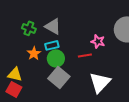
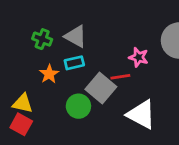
green circle: (56, 58) -> (78, 106), moved
gray square: (59, 77) -> (101, 88), moved
white triangle: (100, 82) -> (141, 115), turned -45

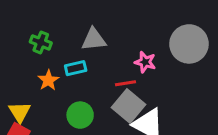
gray triangle: (76, 36) -> (94, 39), moved, turned -35
gray square: (101, 88) -> (128, 106), moved
yellow triangle: (23, 103) -> (20, 112), turned 45

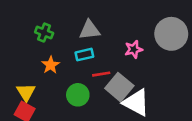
pink star: (145, 62) -> (134, 49), turned -30
cyan rectangle: (76, 68) -> (84, 55), moved
red line: (125, 83) -> (101, 74), moved

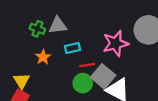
gray triangle: (89, 30) -> (58, 25), moved
pink star: (134, 49) -> (116, 43), size x1.6
green circle: (78, 95) -> (83, 83), moved

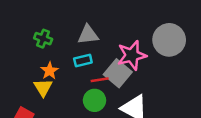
gray triangle: (58, 25) -> (88, 35), moved
gray square: (103, 76) -> (118, 73), moved
yellow triangle: (22, 81) -> (43, 87), moved

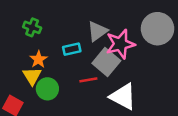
gray triangle: (88, 35) -> (97, 31), moved, turned -30
red line: (100, 80) -> (88, 80), moved
green circle: (95, 100) -> (47, 89), moved

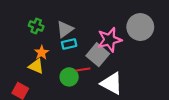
gray triangle: (97, 31) -> (65, 29), moved
yellow triangle: (32, 76) -> (36, 66), turned -35
green circle: (47, 89) -> (69, 77), moved

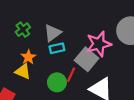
green cross: (36, 26) -> (23, 30), turned 32
red line: (83, 70) -> (71, 75), turned -56

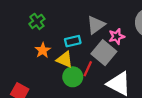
gray triangle: (53, 33) -> (96, 25), moved
pink star: (99, 44) -> (117, 36), size x0.6
yellow triangle: (23, 71) -> (65, 60), moved

